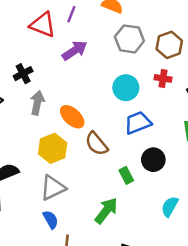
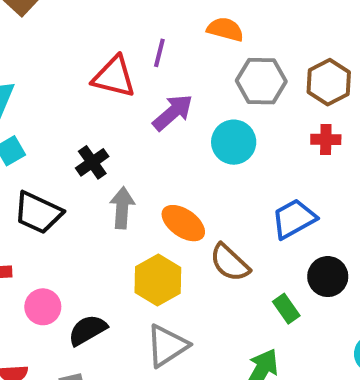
cyan circle: (126, 88) -> (234, 142), moved

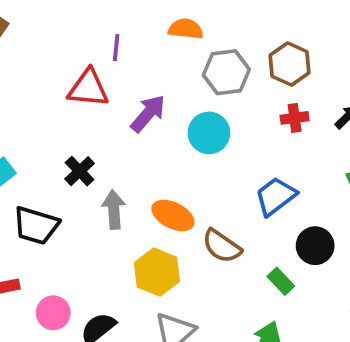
purple line: (159, 53) -> (116, 48), moved

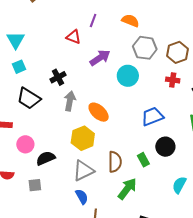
red triangle: (88, 88) -> (74, 37), size x0.7
brown semicircle: (222, 246) -> (115, 162), moved, turned -140

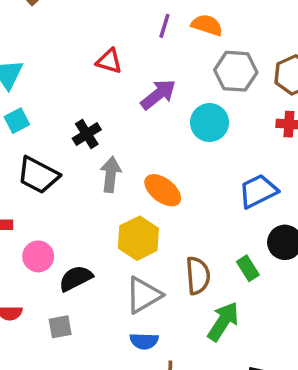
purple line: (93, 20) -> (164, 26), moved
blue semicircle: (82, 197) -> (144, 341), turned 126

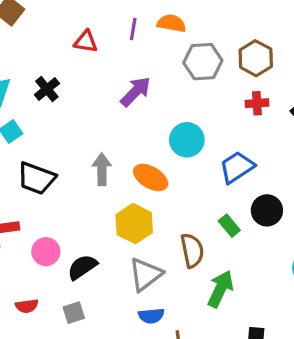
red triangle: (109, 61) -> (86, 42), moved
cyan circle: (210, 123) -> (187, 140), moved
black cross: (87, 134) -> (47, 89), moved
green rectangle: (248, 268) -> (229, 226), moved

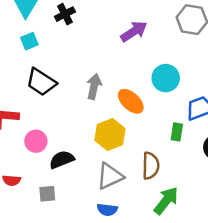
green rectangle: (229, 226) -> (177, 132), moved, turned 36

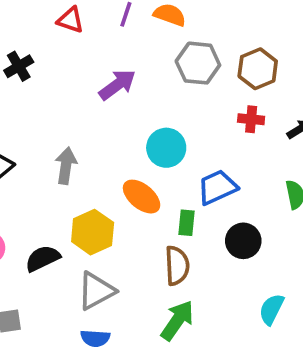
orange ellipse: (131, 101) -> (142, 197), moved
black semicircle: (62, 160) -> (43, 258), moved
brown semicircle: (151, 166) -> (177, 266), moved

